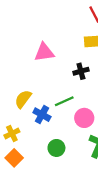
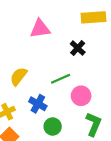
black cross: (81, 71) -> (78, 48), turned -32
blue cross: (42, 115) -> (38, 104), moved

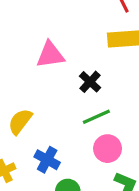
black cross: (78, 48) -> (90, 82), moved
green line: (61, 79) -> (96, 117), moved

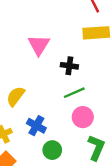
pink triangle: (50, 55) -> (39, 45), turned -50
black cross: (90, 82) -> (69, 66), turned -35

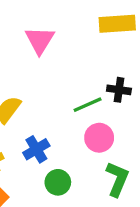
black cross: (69, 66) -> (119, 90), moved
blue cross: (36, 126) -> (36, 149), turned 30

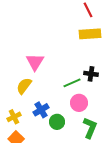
pink triangle: (40, 40) -> (35, 62), moved
green circle: (58, 182) -> (57, 122), moved

